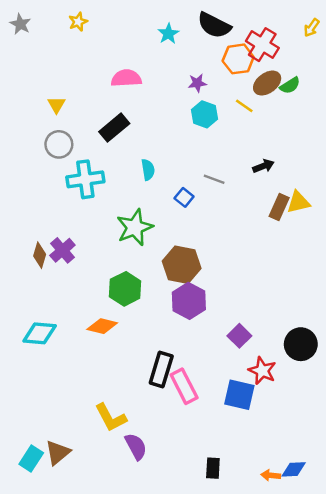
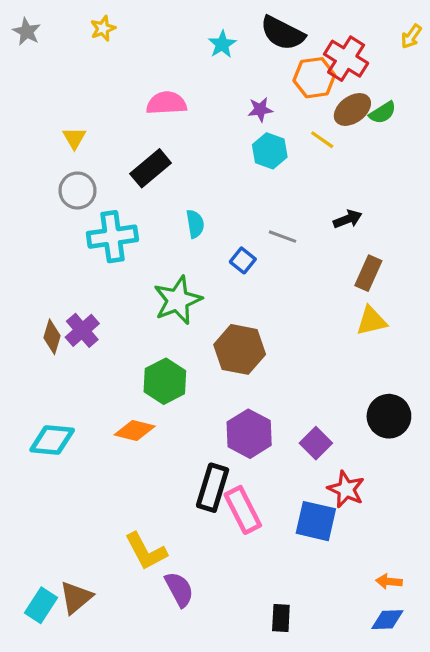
yellow triangle: (298, 202) -> (371, 321), moved
purple hexagon: (189, 301) -> (249, 434), moved
black circle: (301, 344) -> (389, 416), moved
orange arrow: (271, 475) -> (389, 581), moved

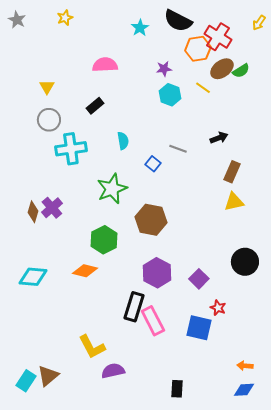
black rectangle: (151, 168) -> (95, 106), size x0.7
red star: (346, 489) -> (218, 308), size x0.7
purple semicircle: (179, 589) -> (113, 371), turned -75

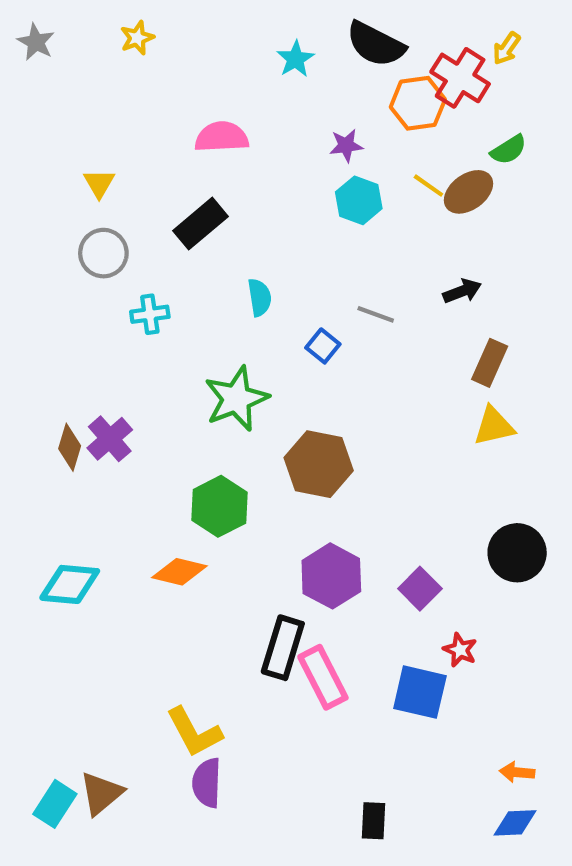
yellow arrow: (259, 23) -> (506, 48), moved
brown ellipse: (222, 69) -> (469, 192), moved
black rectangle: (95, 106) -> (200, 224), size x1.4
cyan cross: (71, 149) -> (150, 314), size x0.6
purple semicircle: (113, 371) -> (207, 783), moved, turned -75

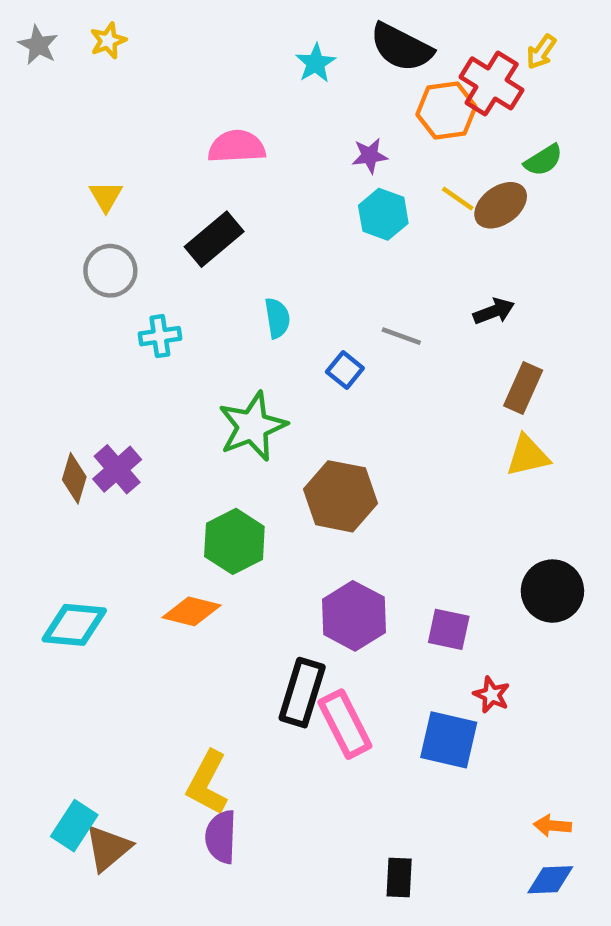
yellow star: (137, 38) -> (108, 41), moved
purple square: (420, 589) -> (449, 629), turned -33
yellow L-shape: (194, 732) -> (207, 783), turned 56
cyan rectangle: (55, 804) -> (74, 826), moved

